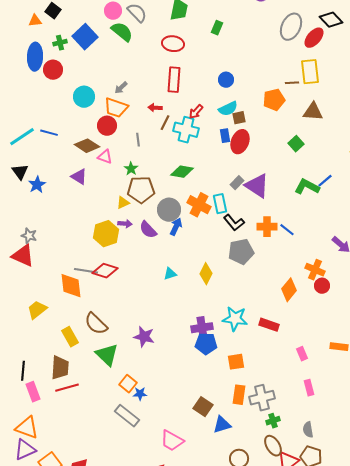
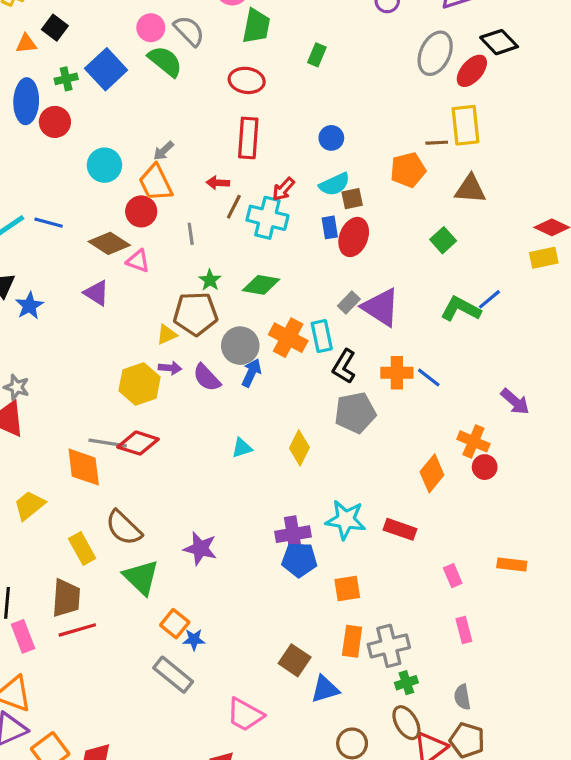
orange trapezoid: (116, 108) -> (156, 183), turned 45
green star: (131, 169) -> (210, 280), moved
black L-shape: (234, 223) -> (344, 366), turned 70

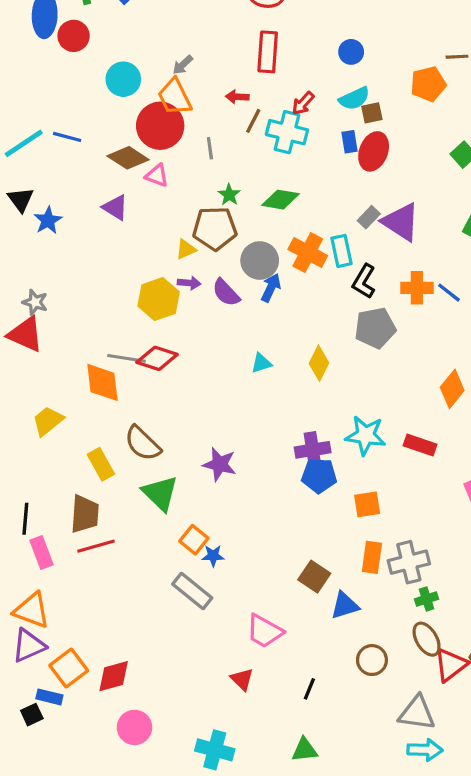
red circle: (141, 211) -> (160, 126), size x1.5

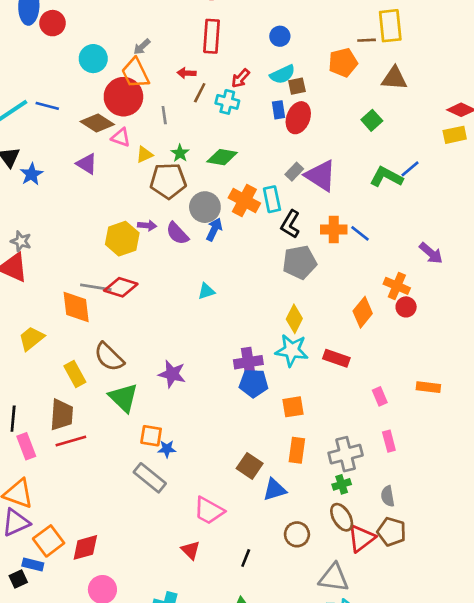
cyan cross: (287, 132) -> (227, 102), size x0.7
yellow triangle: (186, 249) -> (144, 155), moved
yellow diamond: (319, 363) -> (294, 319), moved
orange square: (194, 540) -> (151, 436), turned -30
gray cross: (409, 562) -> (346, 454), moved

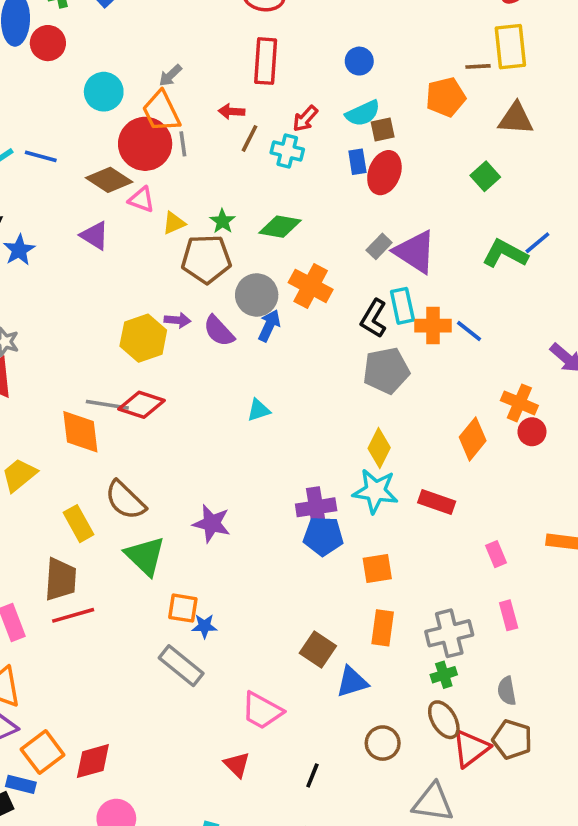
gray line: (164, 115) -> (183, 144), moved
cyan rectangle: (272, 199) -> (402, 306), moved

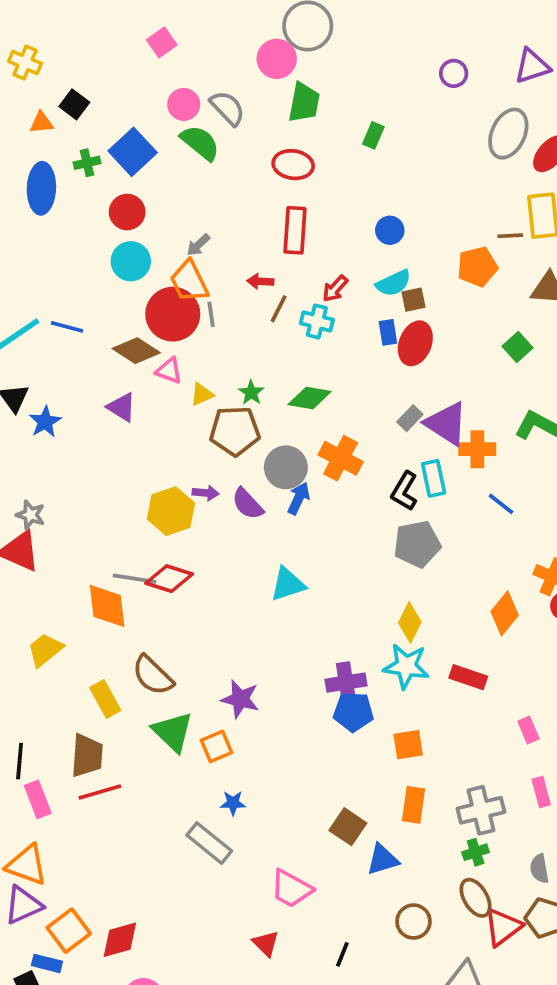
red circle: (48, 43) -> (127, 212), moved
orange cross: (433, 326) -> (477, 449), moved
cyan triangle: (258, 410) -> (288, 584), size x1.5
orange square: (183, 608) -> (217, 746), moved, turned -32

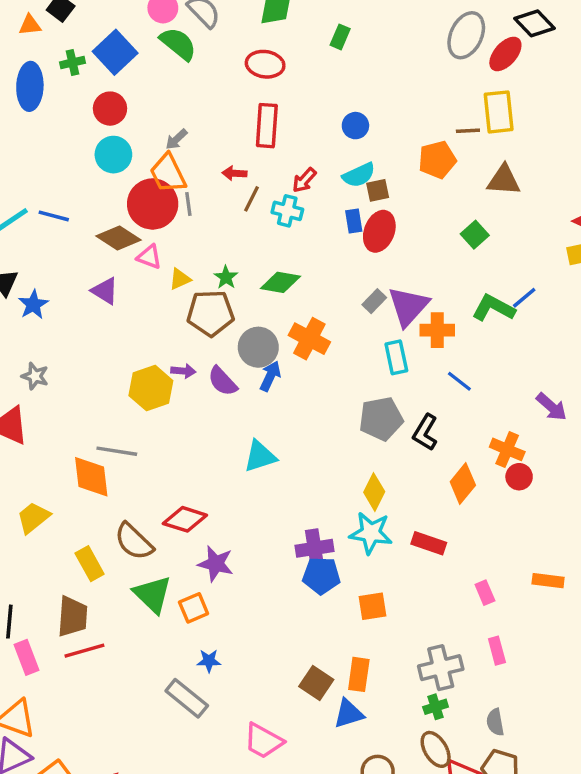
purple triangle: (446, 424) -> (408, 306), turned 39
black L-shape: (404, 491) -> (425, 432), moved
gray star: (30, 515) -> (35, 376), moved
red diamond: (169, 579) -> (185, 519), moved
orange rectangle: (414, 805) -> (359, 674), moved

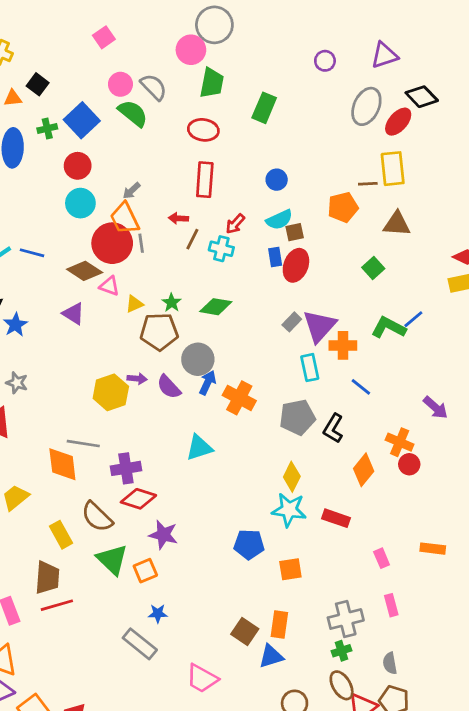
green rectangle: (340, 37) -> (264, 108), size x1.5
orange cross: (309, 339) -> (239, 398), moved
purple cross: (315, 548) -> (126, 468), moved

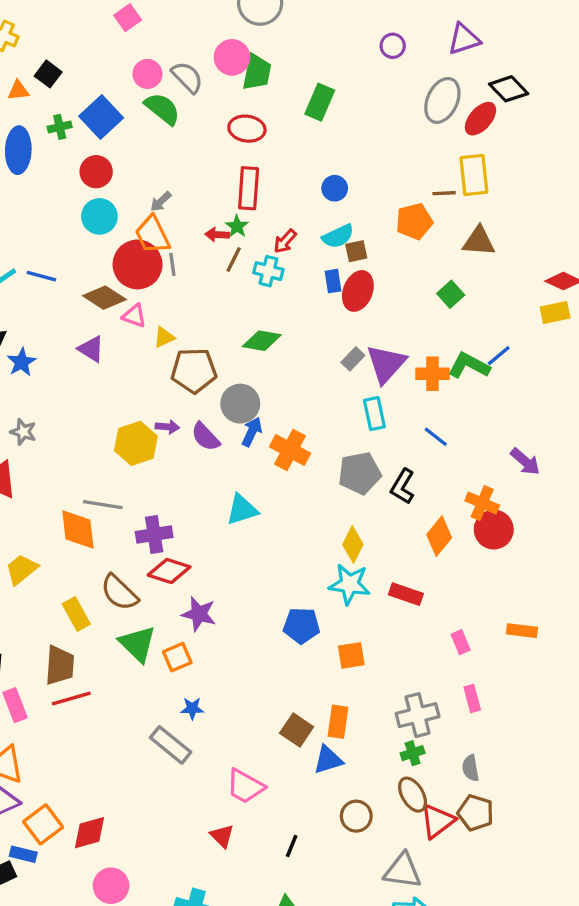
pink circle: (191, 50) -> (232, 57), moved
green star: (172, 303) -> (237, 226), moved
orange cross: (343, 345) -> (432, 374), moved
red circle: (409, 464) -> (494, 530), size x1.5

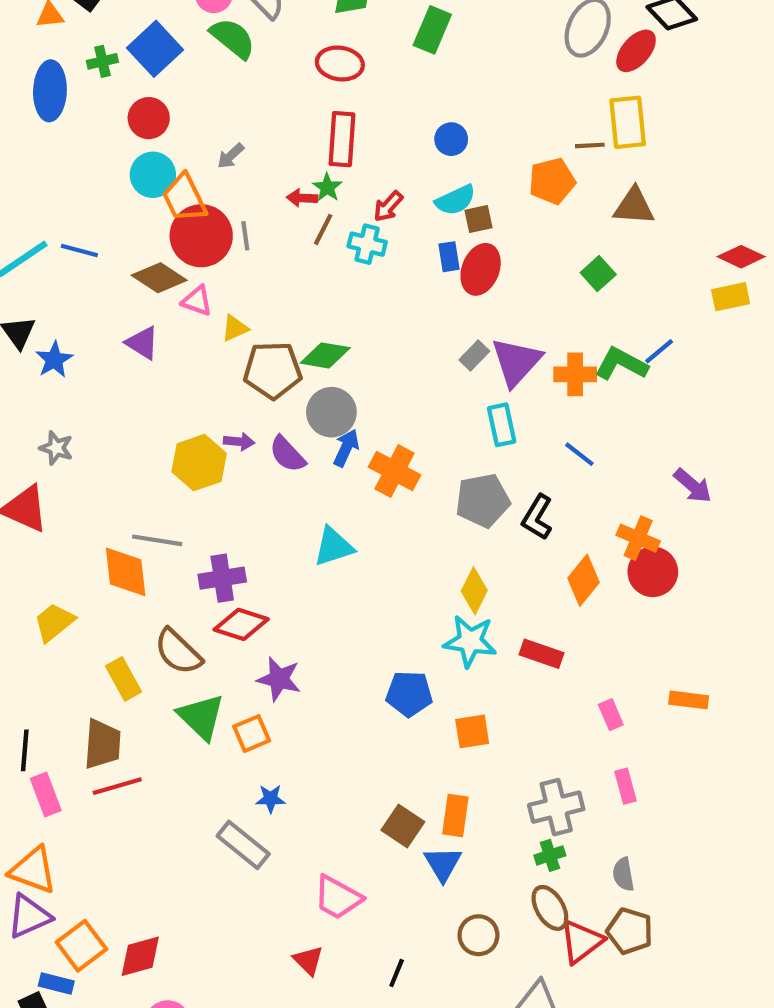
orange trapezoid: (152, 235) -> (184, 198), moved
green diamond: (262, 341) -> (325, 355), moved
blue triangle: (328, 760) -> (443, 864), turned -44

